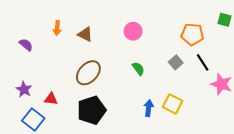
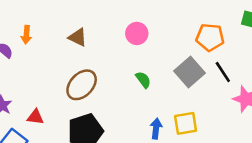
orange arrow: (57, 28) -> (26, 35), moved
gray square: (176, 62) -> (189, 72), size x1.6
yellow square: (173, 104) -> (186, 123), turned -36

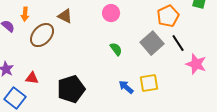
orange pentagon: (210, 37) -> (168, 16), turned -30
brown ellipse: (82, 85) -> (42, 35), moved
blue arrow: (156, 129) -> (126, 87), turned -56

